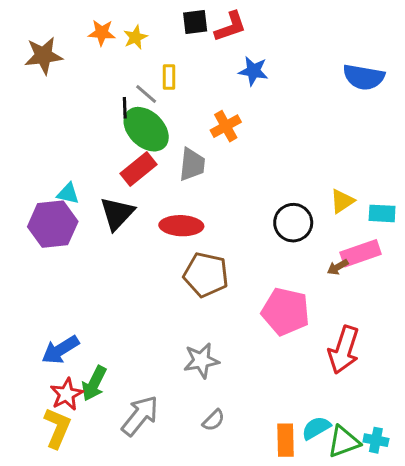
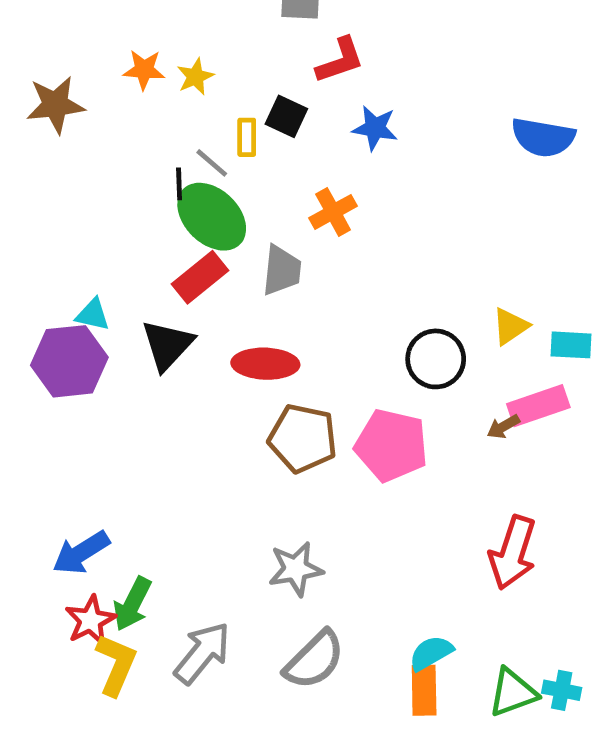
black square: (195, 22) -> (286, 116), moved, turned 32
pink pentagon: (286, 311) -> (391, 445), moved
gray semicircle: (214, 420) -> (314, 660), size x1.8
yellow L-shape: (57, 428) -> (116, 665), moved
cyan semicircle: (316, 428) -> (431, 653), moved

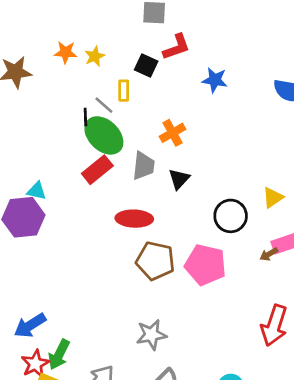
black square: (286, 116) -> (146, 65), moved
blue star: (375, 128) -> (215, 80), moved
black triangle: (167, 345) -> (179, 179), moved, size x0.7

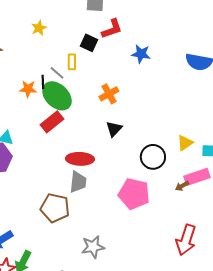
orange star: (66, 52) -> (28, 89), moved
yellow star: (95, 56) -> (39, 28), moved
gray trapezoid: (143, 166) -> (78, 182), moved
brown pentagon: (155, 261) -> (55, 208), moved

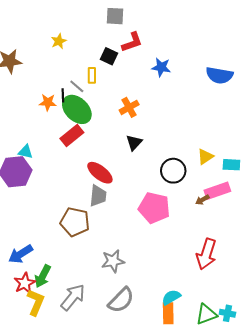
red ellipse: (80, 159) -> (100, 173), turned 36

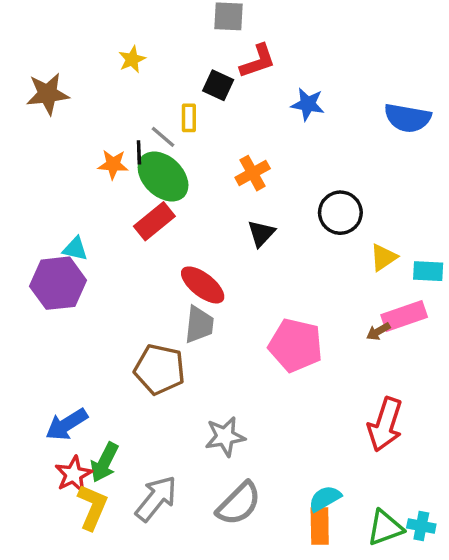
black circle: (173, 171) -> (340, 213), moved

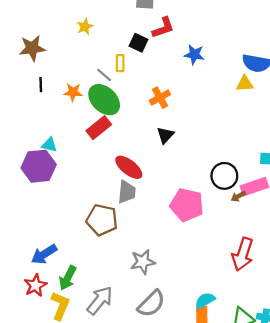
black line: (139, 152) -> (41, 85), moved
black circle: (340, 213) -> (224, 176), moved
yellow triangle: (383, 257) -> (245, 84), moved, turned 30
red star: (73, 474) -> (35, 285), moved

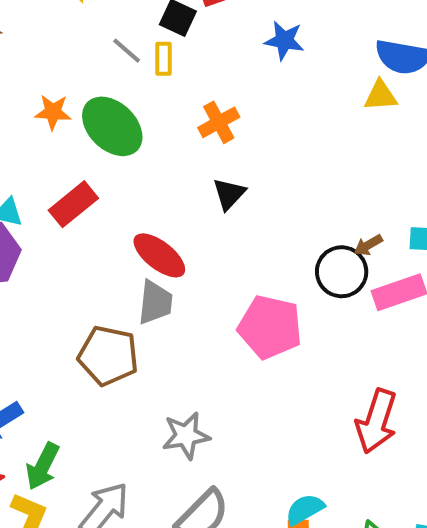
yellow rectangle: (120, 63) -> (163, 59), moved
gray line: (104, 75) -> (127, 51), moved
red rectangle: (99, 128) -> (73, 204), moved
brown arrow: (238, 196) -> (368, 245), moved

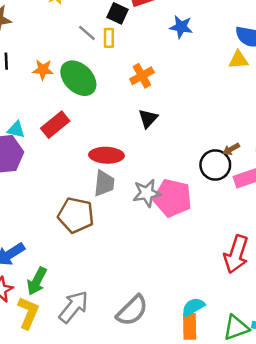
red ellipse: (159, 255) -> (106, 155), turned -36
gray star: (186, 436) -> (147, 193), moved

